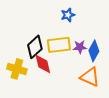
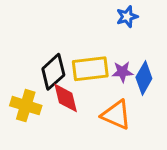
blue star: (68, 15) -> (127, 17), moved
orange triangle: (90, 77) -> (116, 115), moved

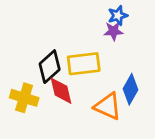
purple star: (122, 72) -> (113, 31), moved
blue diamond: (144, 78) -> (130, 89), moved

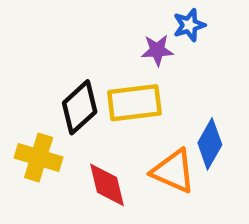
purple star: (113, 31) -> (157, 50), moved
red diamond: (61, 91) -> (107, 185), moved

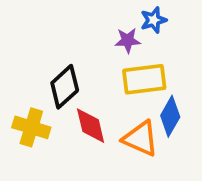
yellow rectangle: (134, 103) -> (144, 79), moved
red diamond: (107, 185) -> (91, 126), moved

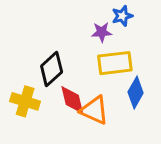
orange triangle: (141, 138) -> (94, 110), moved

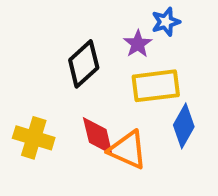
purple star: (102, 32) -> (138, 44), turned -30
black diamond: (52, 69) -> (84, 64), moved

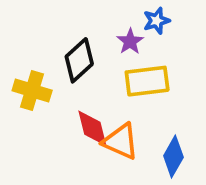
blue diamond: (184, 126) -> (173, 156), moved
yellow cross: (34, 138) -> (32, 90), moved

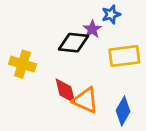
black diamond: (79, 60) -> (73, 43), moved, turned 48
yellow rectangle: (147, 81) -> (124, 56), moved

